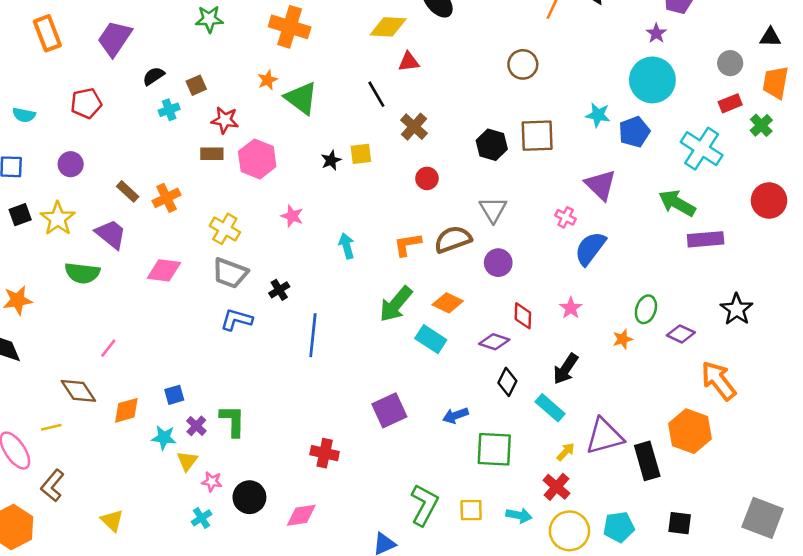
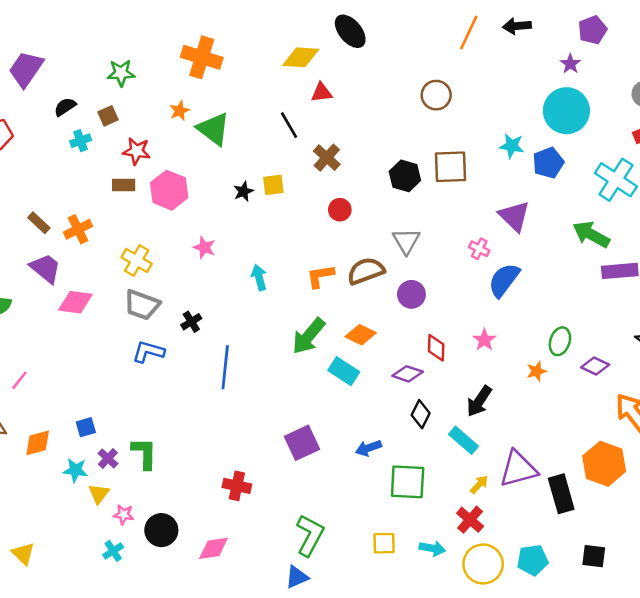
green star: (209, 19) -> (121, 73), moved
purple trapezoid: (111, 234) -> (45, 268), moved
green L-shape: (424, 505) -> (310, 535), moved

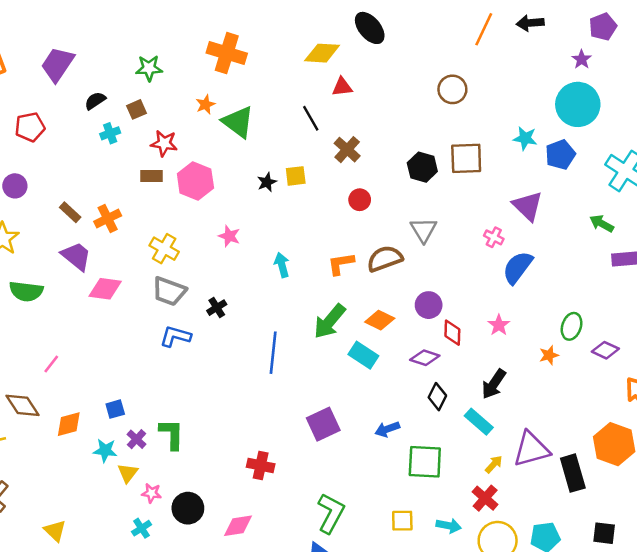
green arrow: (591, 234) -> (602, 224), size x0.7
purple circle: (411, 294) -> (429, 305), moved
blue line: (225, 367) -> (273, 353), moved

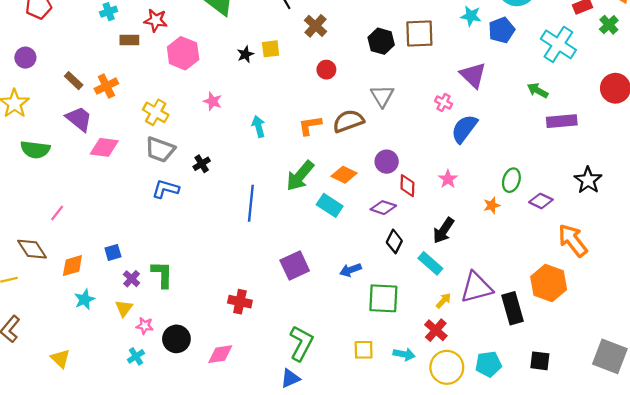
brown rectangle: (152, 176) -> (129, 40), moved
cyan star: (105, 450) -> (84, 299), moved, turned -30

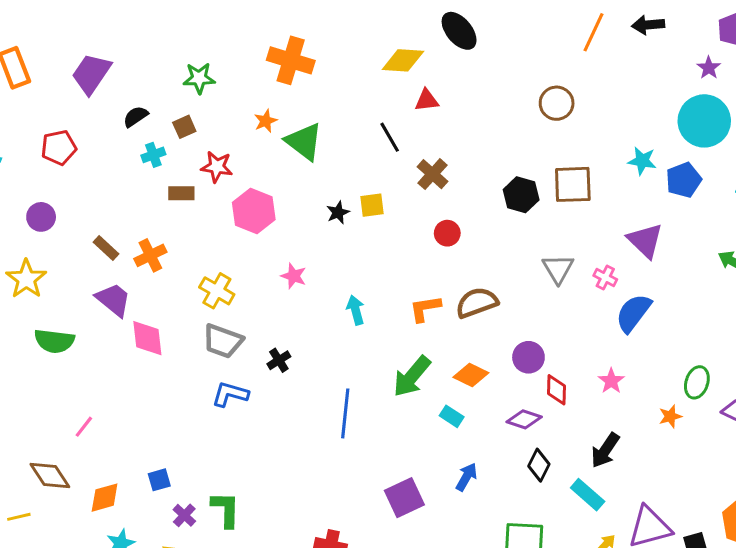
gray triangle: (382, 96) -> (558, 269), moved
pink diamond: (104, 147) -> (147, 338), turned 76
cyan rectangle: (330, 205) -> (452, 416), size x0.7
blue arrow: (350, 270) -> (466, 477), moved, turned 140

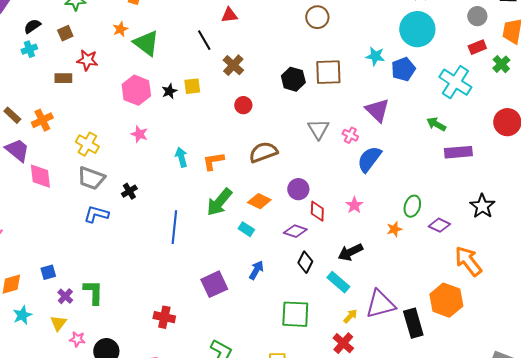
cyan cross: (153, 155) -> (29, 49), moved
pink hexagon: (254, 211) -> (136, 90), moved
orange L-shape: (425, 309) -> (213, 161), moved
black arrow: (605, 450) -> (350, 252), turned 30

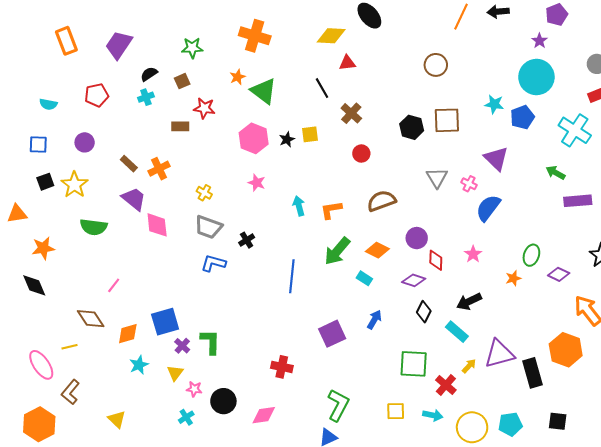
yellow cross: (87, 144) -> (204, 193), size x0.7
blue square: (48, 272) -> (165, 322), size x1.8
red cross: (343, 343) -> (446, 385), moved

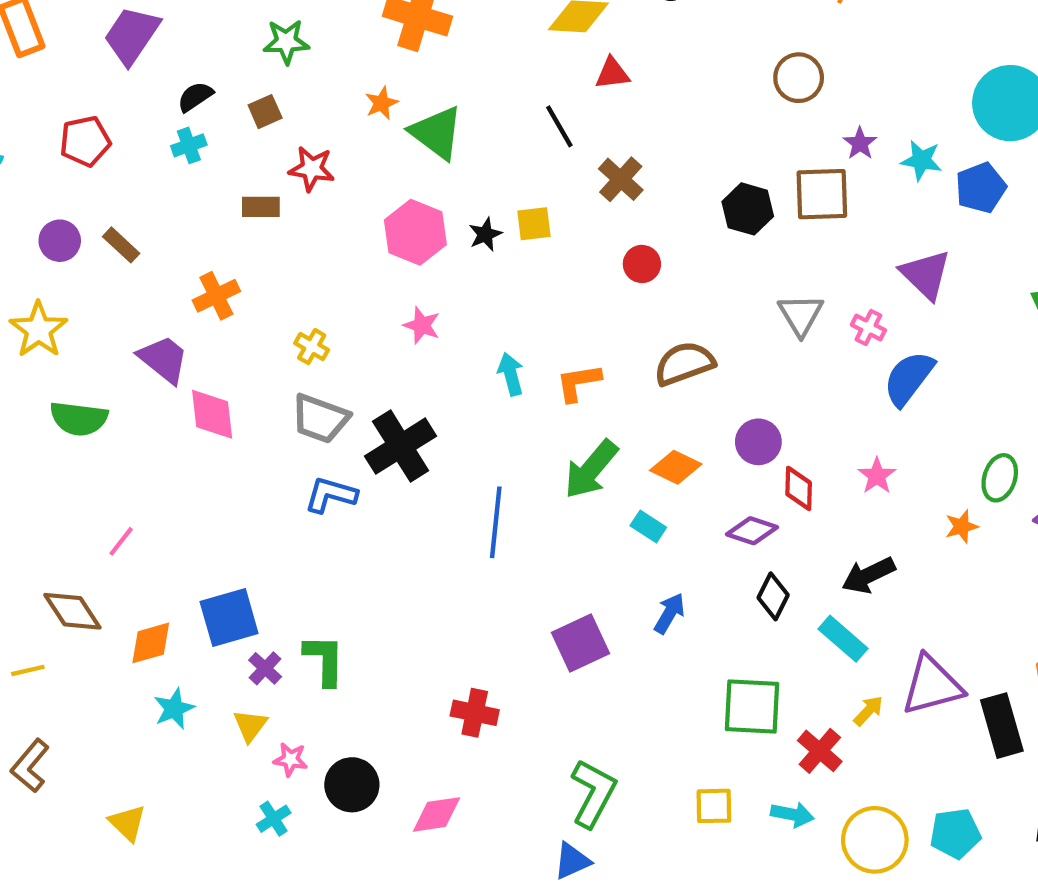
purple star: (539, 41) -> (860, 143), moved
brown rectangle: (129, 164) -> (121, 245), moved
black cross: (247, 240) -> (401, 446), size x2.0

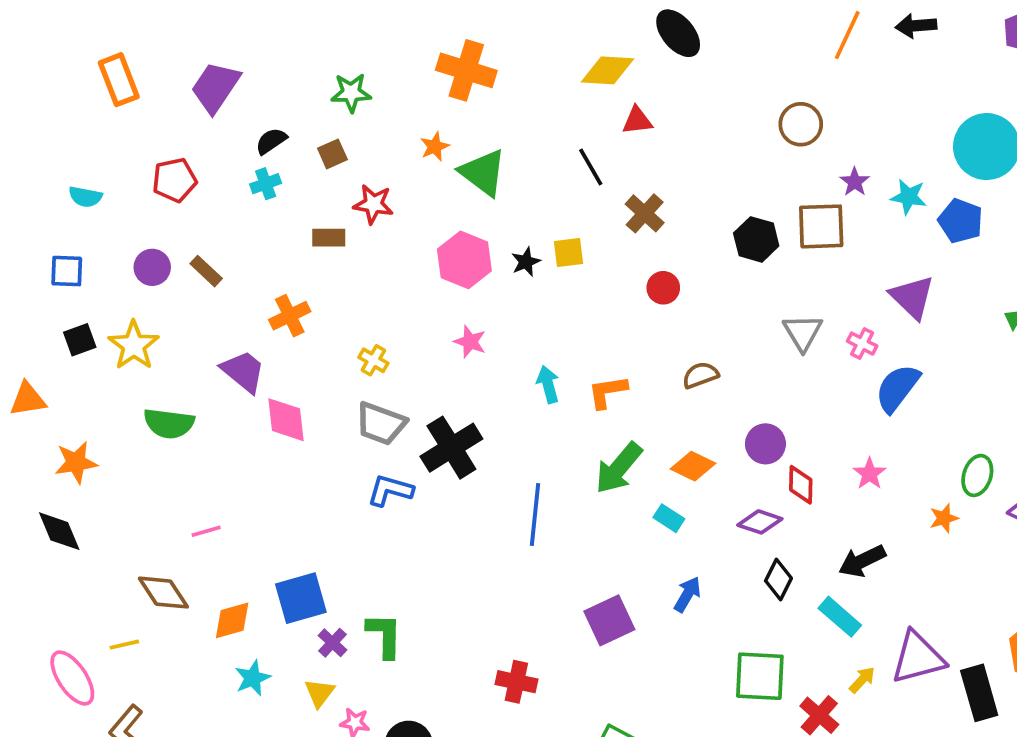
blue pentagon: (981, 188) -> (961, 221), turned -30
brown semicircle: (684, 363) -> (700, 375), size x0.7
pink line: (121, 541) -> (206, 531), turned 36

